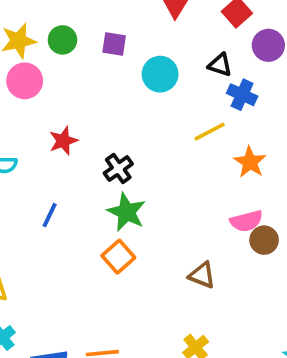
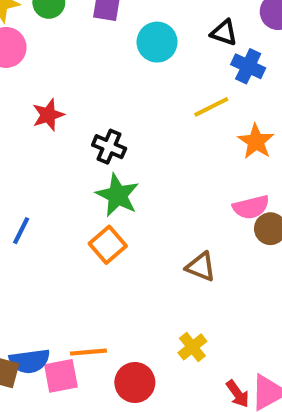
black cross: (118, 169) -> (109, 147), turned -32
blue line: (50, 215) -> (21, 231), moved

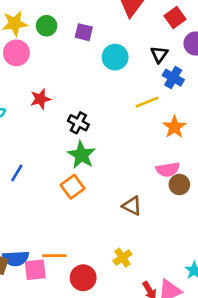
black triangle: (224, 33) -> (159, 54), turned 42

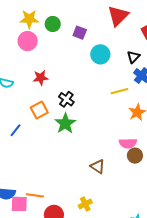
orange square: (73, 187) -> (39, 110), moved

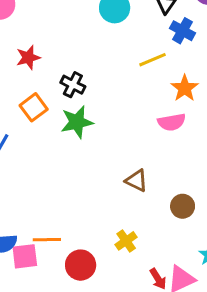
green star: (65, 123) -> (77, 122), turned 30
pink semicircle: (128, 143) -> (172, 122), moved
brown circle: (135, 156) -> (183, 206), moved

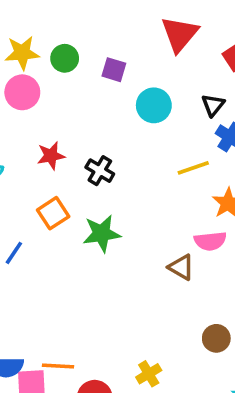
black cross: (73, 85) -> (100, 171), moved
brown triangle: (136, 181) -> (181, 267), moved

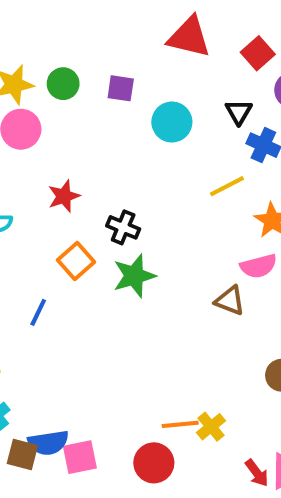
red triangle: (180, 34) -> (189, 37), turned -48
black cross: (100, 171) -> (123, 227), moved
orange line: (58, 366) -> (180, 424), moved

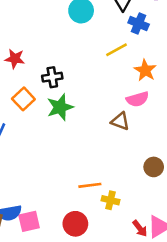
red star: (64, 196) -> (15, 59), turned 30
black cross: (123, 227) -> (52, 77), turned -30
orange line: (180, 424) -> (90, 185), moved
yellow cross: (211, 427) -> (110, 200), turned -36

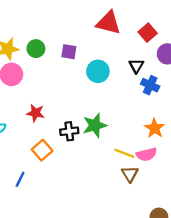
yellow line: (117, 50) -> (124, 153), moved, turned 48
green star: (60, 107) -> (95, 125), moved
brown triangle: (120, 121) -> (130, 174), turned 36

